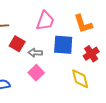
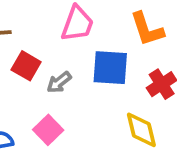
gray arrow: (35, 53) -> (59, 82), turned -40
pink square: (36, 73) -> (48, 130), moved

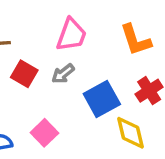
blue square: (110, 68) -> (102, 99), moved, turned -33
gray arrow: (59, 82) -> (63, 74), moved

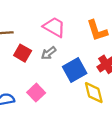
pink trapezoid: (71, 35) -> (54, 27), turned -80

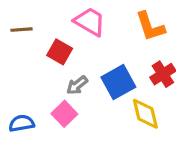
red square: (23, 53) -> (60, 52), moved
gray arrow: (49, 53) -> (77, 85), moved

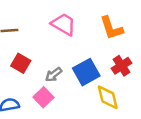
red square: (60, 52) -> (21, 63), moved

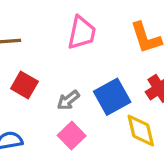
pink trapezoid: (64, 24) -> (82, 33), turned 72
pink square: (43, 97) -> (72, 136), moved

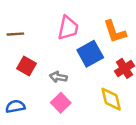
blue square: (112, 97) -> (90, 54), moved
gray arrow: (68, 100) -> (58, 77), turned 49

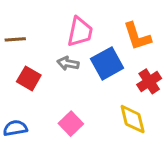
gray arrow: (58, 77) -> (68, 63), moved

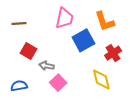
gray arrow: (68, 63) -> (46, 66), moved

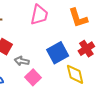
blue square: (83, 40) -> (58, 53), moved

